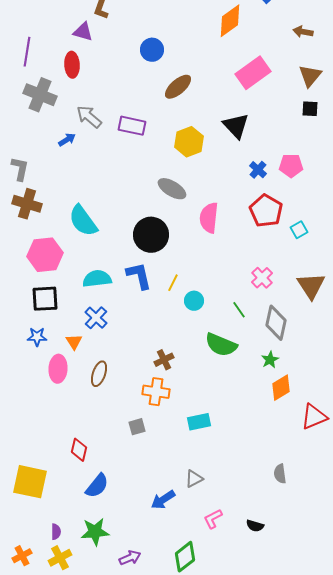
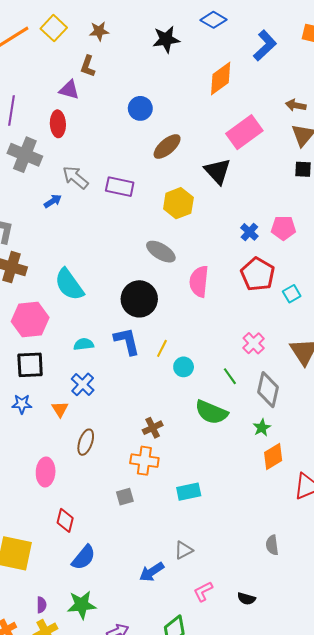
brown arrow: (303, 32) -> (296, 105), moved
black triangle: (236, 126) -> (218, 171), moved
cyan semicircle: (97, 279) -> (84, 344), size x0.7
pink ellipse: (58, 369) -> (46, 472), moved

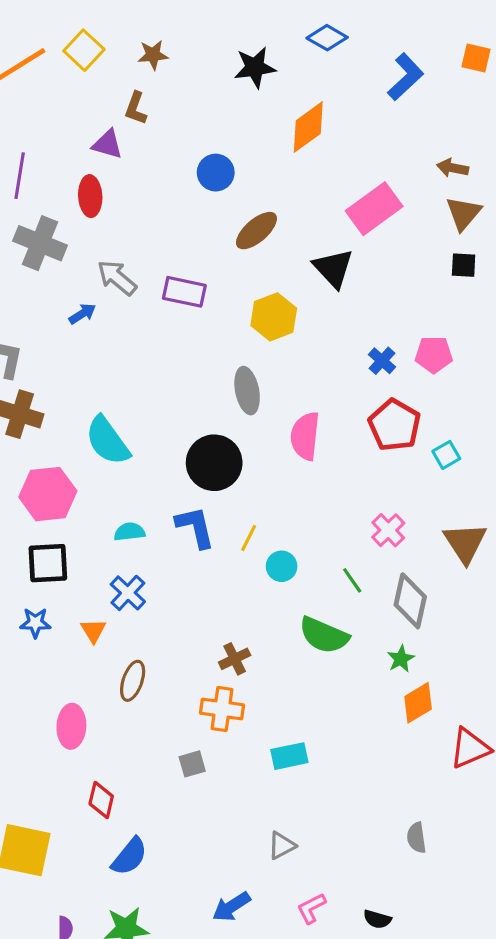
orange diamond: (221, 79) -> (308, 127), moved
gray ellipse: (161, 252) -> (247, 391), turned 48
blue arrow: (152, 572) -> (231, 907), moved

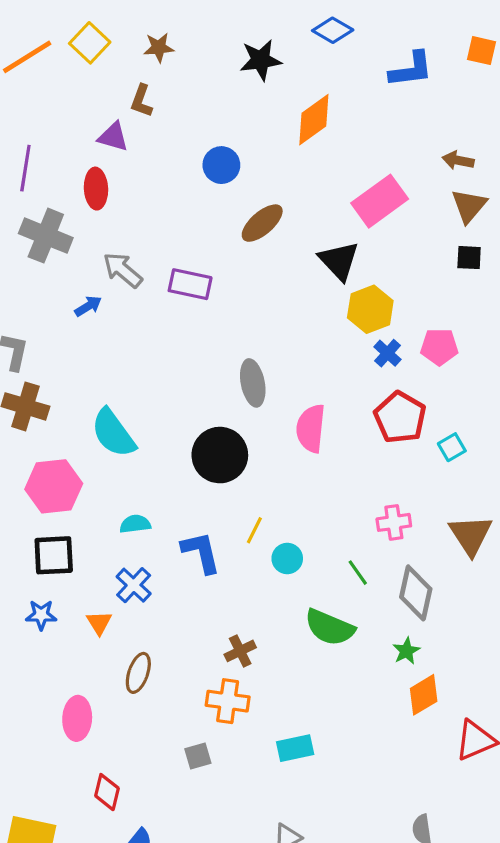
blue L-shape: (406, 77) -> (411, 69), turned 36
yellow hexagon: (274, 317) -> (370, 309), moved
blue L-shape: (195, 527) -> (201, 552), moved
pink cross: (388, 530) -> (394, 522), turned 36

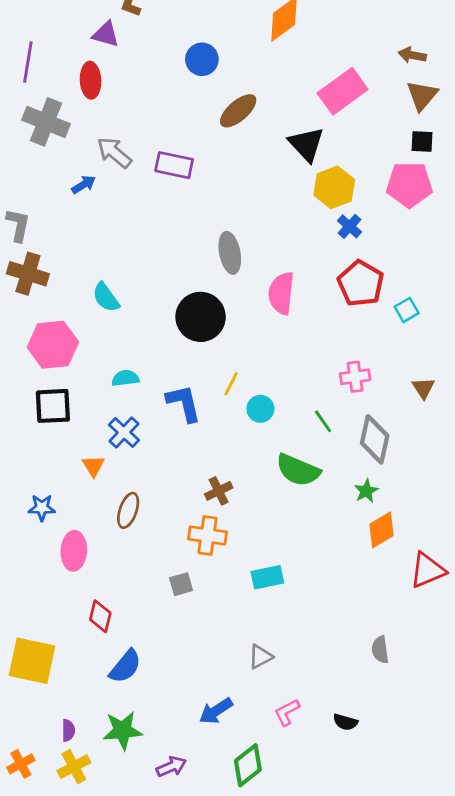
pink pentagon: (439, 347) -> (409, 185), moved, size x1.4
cyan semicircle: (113, 433) -> (106, 297), size x0.7
brown triangle: (471, 535) -> (423, 388), size x0.6
blue star: (41, 615) -> (42, 508), moved

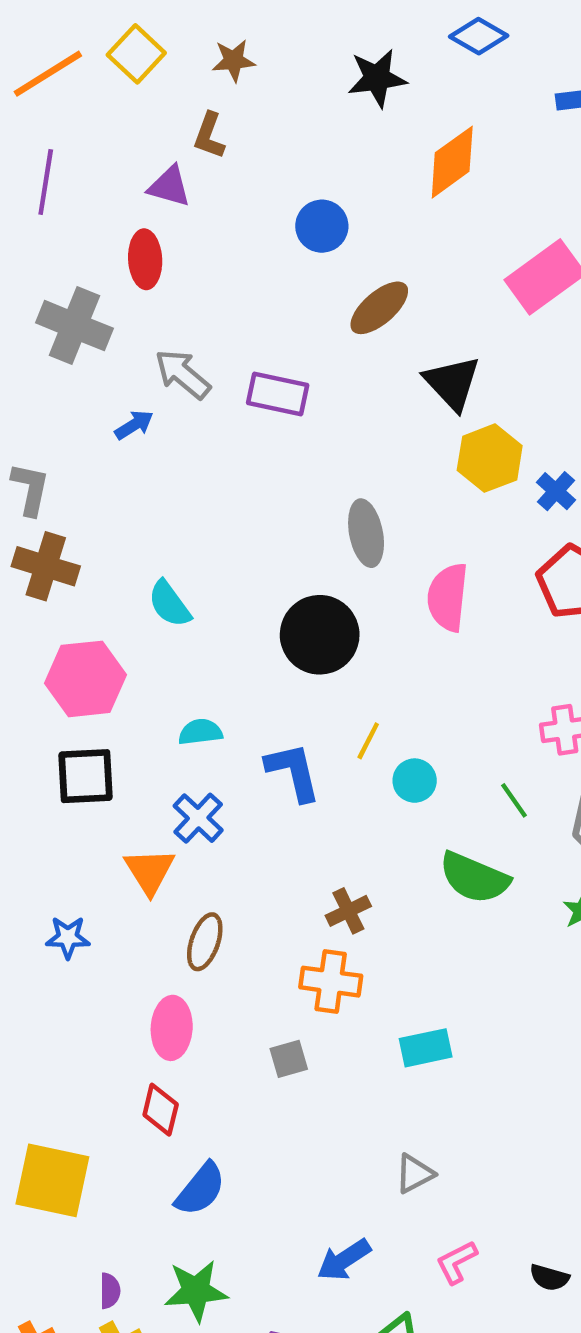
purple line: (28, 62) -> (46, 182), moved
black triangle: (306, 144) -> (452, 383), moved
yellow hexagon: (334, 187) -> (490, 458), moved
orange triangle: (93, 466) -> (150, 871), size x1.4
pink ellipse: (74, 551) -> (172, 1028), moved

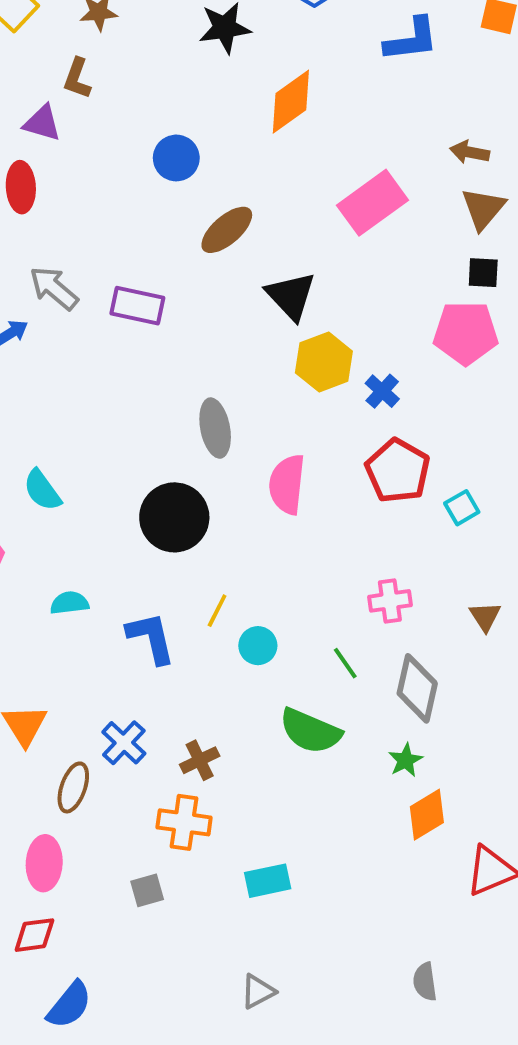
blue cross: (198, 818) -> (124, 743), moved
red diamond: (161, 1110) -> (34, 935), turned 69

